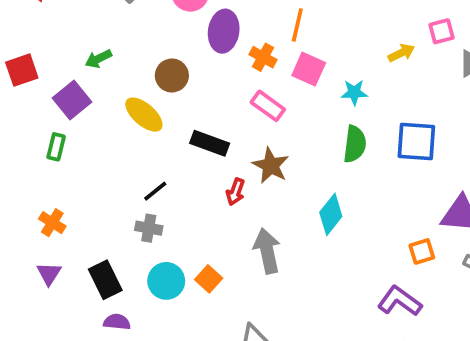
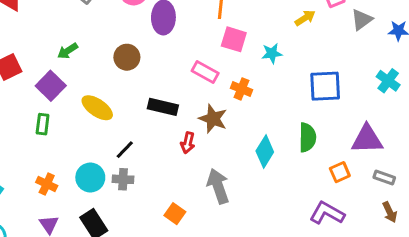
orange cross: (263, 57) -> (241, 89), moved
yellow ellipse: (144, 115) -> (97, 108), moved
green semicircle: (355, 144) -> (307, 137), moved
cyan circle: (166, 281) -> (90, 177), moved

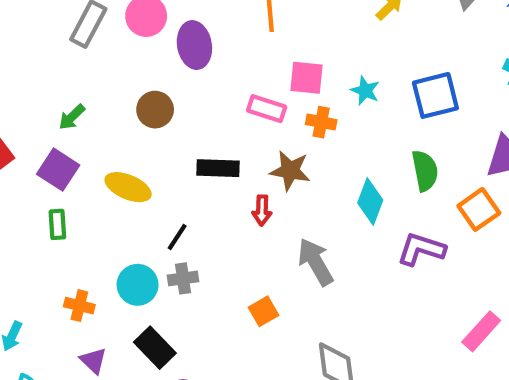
pink square: (234, 39) -> (307, 78), moved
cyan star: (272, 53) -> (365, 91), moved, turned -30
orange square: (340, 172) -> (479, 209), size x1.4
purple L-shape: (327, 213) -> (421, 249), moved
orange square: (175, 214) -> (263, 311), turned 36

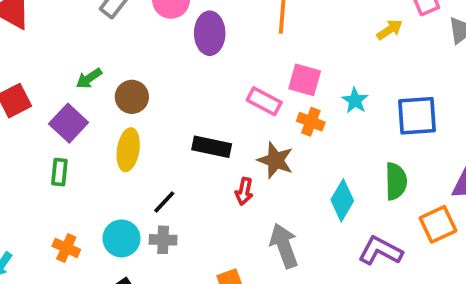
brown circle: (155, 110) -> (132, 97), moved
yellow ellipse: (128, 187) -> (128, 150), turned 66

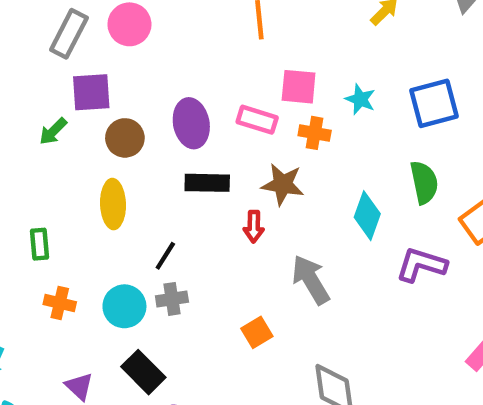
purple ellipse: (210, 33) -> (191, 123), moved
brown circle: (132, 97) -> (125, 138), moved
purple square: (69, 123) -> (91, 92), moved, turned -36
orange cross: (66, 248) -> (60, 303), moved

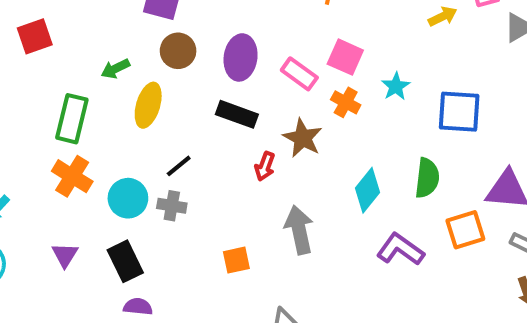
green arrow: (53, 131) -> (115, 69), moved
green rectangle: (40, 244) -> (72, 119), size x1.6
orange cross: (60, 303) -> (72, 176), size x1.4

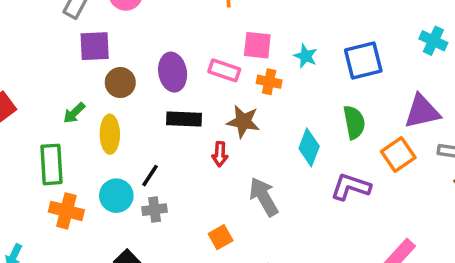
cyan circle: (128, 198) -> (116, 196), moved

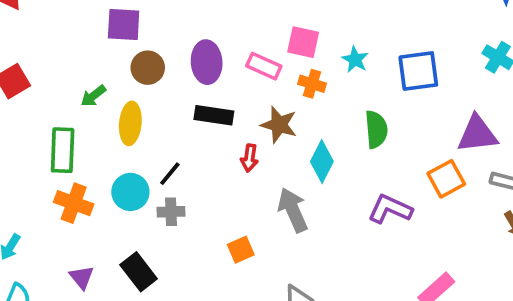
green semicircle: (354, 122) -> (376, 129), moved
cyan diamond: (309, 147) -> (322, 162), moved

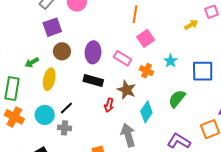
purple square: (124, 25) -> (52, 27), turned -30
pink square: (303, 42) -> (146, 38), moved, turned 36
green semicircle: (376, 129) -> (177, 99), turned -144

